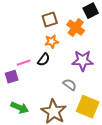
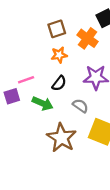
black semicircle: (44, 60) -> (59, 83), moved
green arrow: (20, 108) -> (43, 103), moved

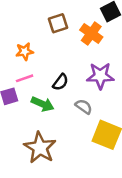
orange star: (59, 55) -> (25, 51), moved
brown star: (62, 138) -> (40, 148), moved

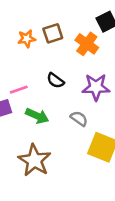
orange star: (25, 51) -> (27, 39), moved
black semicircle: (60, 82) -> (55, 81), moved, turned 90

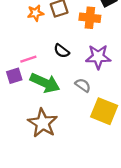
orange cross: (87, 44) -> (90, 18), turned -30
green arrow: (37, 116) -> (45, 83), size x1.4

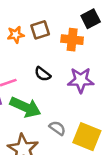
gray semicircle: (83, 85) -> (57, 128), moved

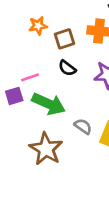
brown square: (40, 30) -> (64, 39), moved

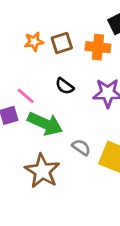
brown square: (64, 39) -> (62, 43), moved
pink line: (30, 77) -> (26, 96), turned 60

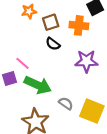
orange star: (34, 42) -> (29, 11), moved
black semicircle: (65, 86) -> (53, 44), moved

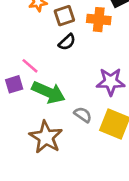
black semicircle: (53, 44) -> (67, 42), turned -80
purple star: (86, 61) -> (111, 82), moved

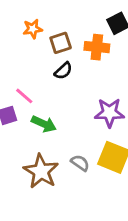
green arrow: (48, 92) -> (44, 124), size x0.7
gray semicircle: (83, 115) -> (80, 163), moved

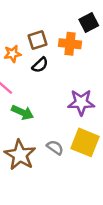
orange star: (33, 29) -> (13, 54), moved

